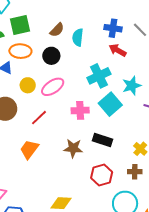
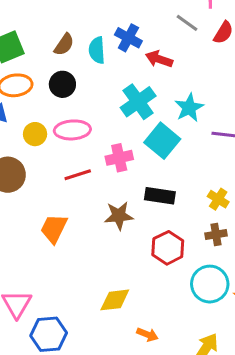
blue cross: (113, 28) -> (128, 38), moved, turned 30
pink ellipse: (53, 87) -> (72, 130), turned 40
red line: (39, 118) -> (78, 175), moved, turned 36

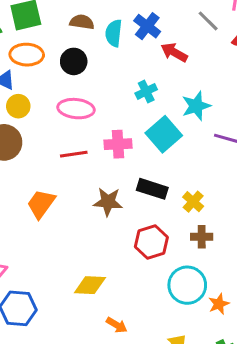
brown semicircle: (64, 45) -> (82, 22), turned -125
cyan cross: (138, 102) -> (146, 91), size x0.6
yellow circle: (35, 134) -> (18, 106), moved
yellow cross: (218, 199) -> (193, 202), moved

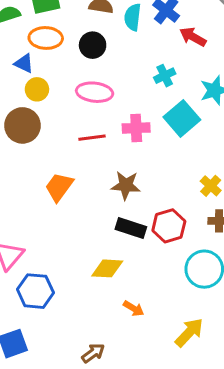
black rectangle: (152, 189) -> (131, 228), moved

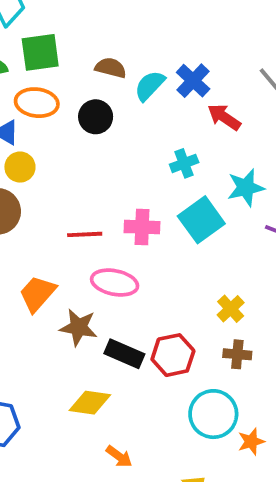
cyan semicircle: (133, 17) -> (150, 86), turned 32
pink ellipse: (95, 92) -> (115, 283), moved
brown star: (126, 185) -> (79, 327), moved

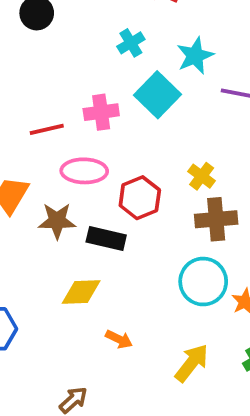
brown cross: (237, 354) -> (216, 219), size x1.5
red hexagon: (173, 355) -> (140, 198), moved

